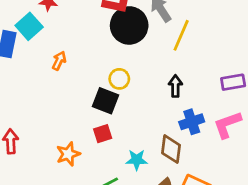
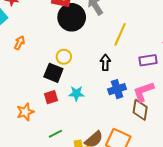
yellow line: (181, 35) -> (120, 34), moved
brown diamond: (171, 149) -> (140, 110), moved
cyan star: (137, 160) -> (76, 93), moved

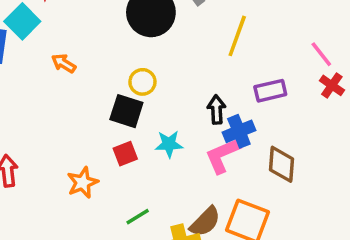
orange arrow: (19, 43) -> (64, 63), turned -80
purple rectangle: (148, 60) -> (270, 91), moved
black arrow: (105, 63) -> (217, 110), moved
pink L-shape: (143, 92) -> (223, 155), moved

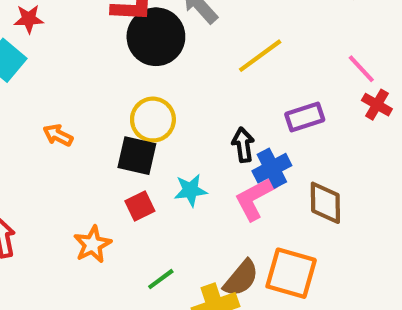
yellow line: (237, 36) -> (260, 56), turned 39
orange arrow: (64, 63) -> (58, 135), moved
yellow circle: (142, 82) -> (153, 120), size x1.4

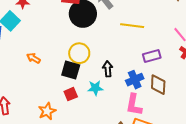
yellow line: (260, 56) -> (132, 26), turned 40
black arrow: (243, 145) -> (108, 69), moved
pink L-shape: (255, 198) -> (134, 105), moved, turned -55
brown diamond: (325, 203) -> (158, 85), moved

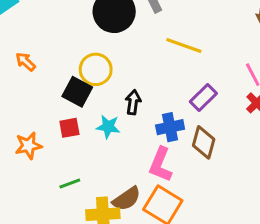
purple rectangle: (152, 56) -> (203, 97), turned -42

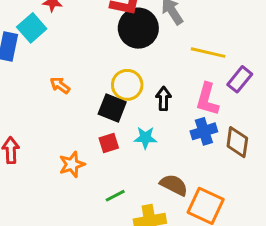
purple rectangle: (203, 97) -> (240, 79), moved
black arrow: (133, 102) -> (163, 99), moved
pink L-shape: (160, 165) -> (207, 99), moved
brown semicircle: (127, 199) -> (174, 185), moved, turned -112

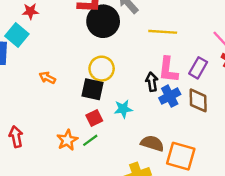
purple rectangle: (240, 79) -> (198, 68), moved
black arrow: (163, 99) -> (152, 82), moved
green line: (115, 196) -> (90, 140), moved

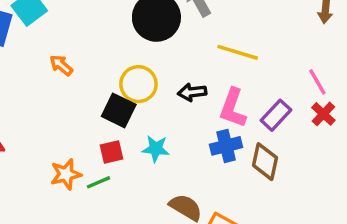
orange arrow: (47, 78) -> (61, 65), moved
black arrow: (152, 82) -> (192, 92), moved, turned -102

